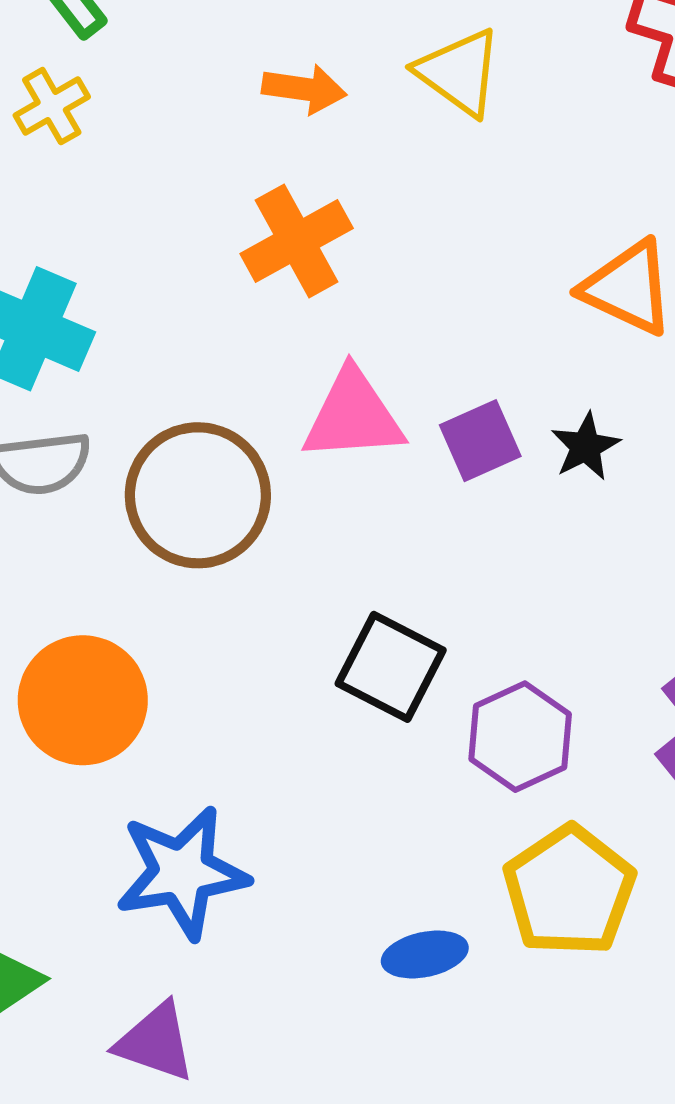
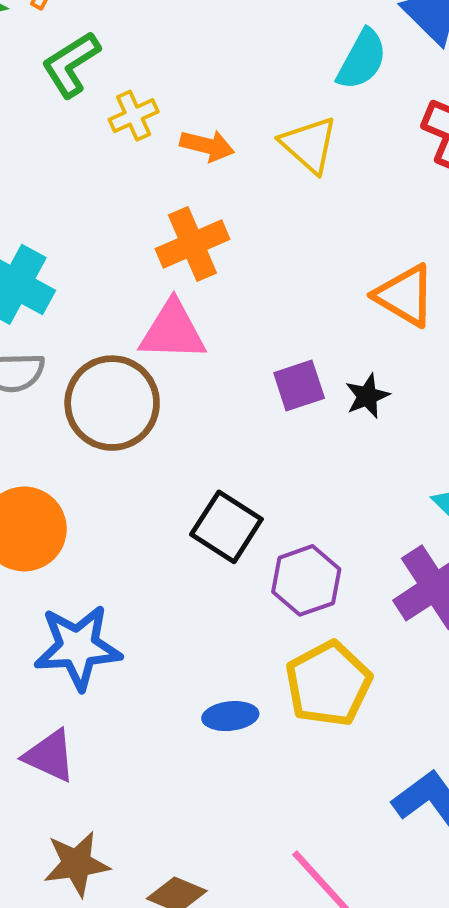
yellow cross: (52, 106) -> (134, 116), moved
pink triangle: (353, 416) -> (173, 331), moved

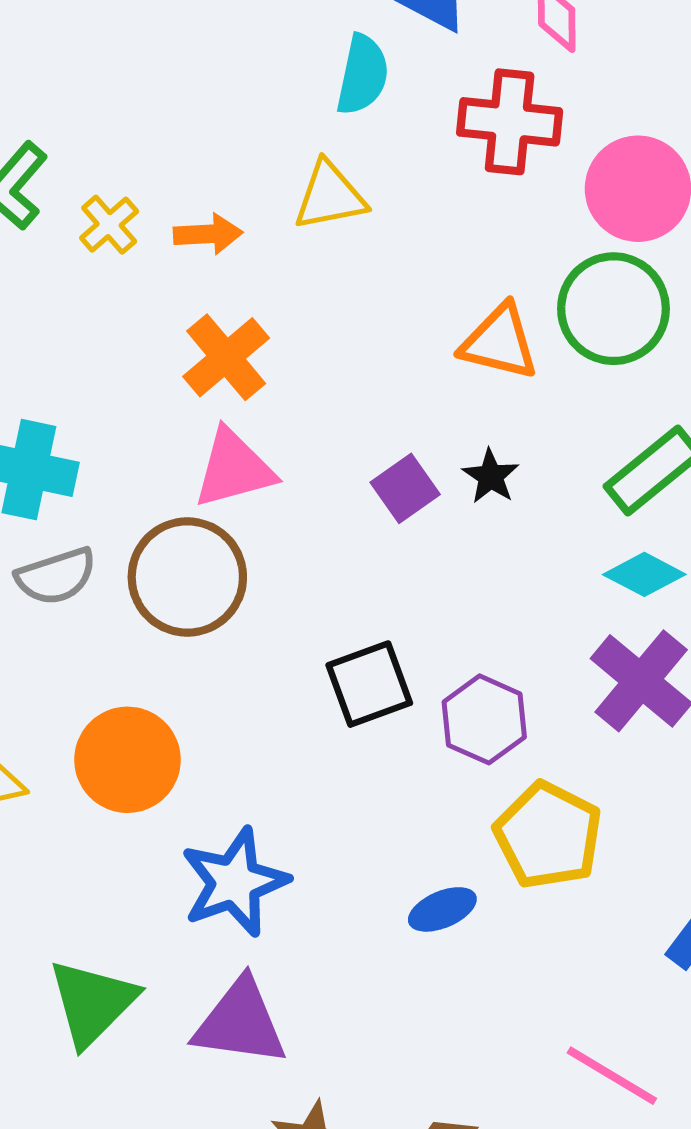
yellow triangle: (309, 145) -> (330, 196), turned -36
black square: (226, 527) -> (369, 684), turned -36
purple triangle: (50, 756) -> (240, 1023), size x1.4

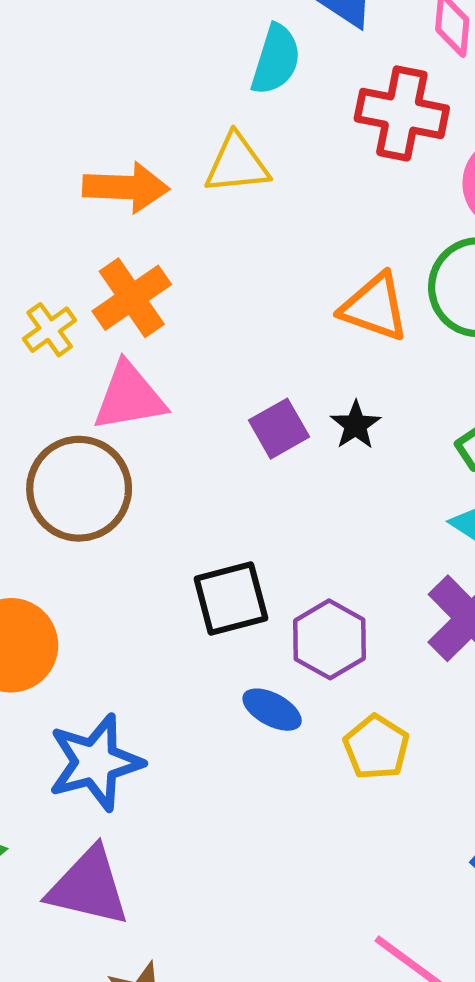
yellow cross: (109, 225) -> (50, 330), moved
orange arrow: (208, 234) -> (126, 187), size x1.4
yellow pentagon: (548, 835) -> (376, 747), size x0.7
blue ellipse: (442, 909) -> (272, 710), moved, turned 46

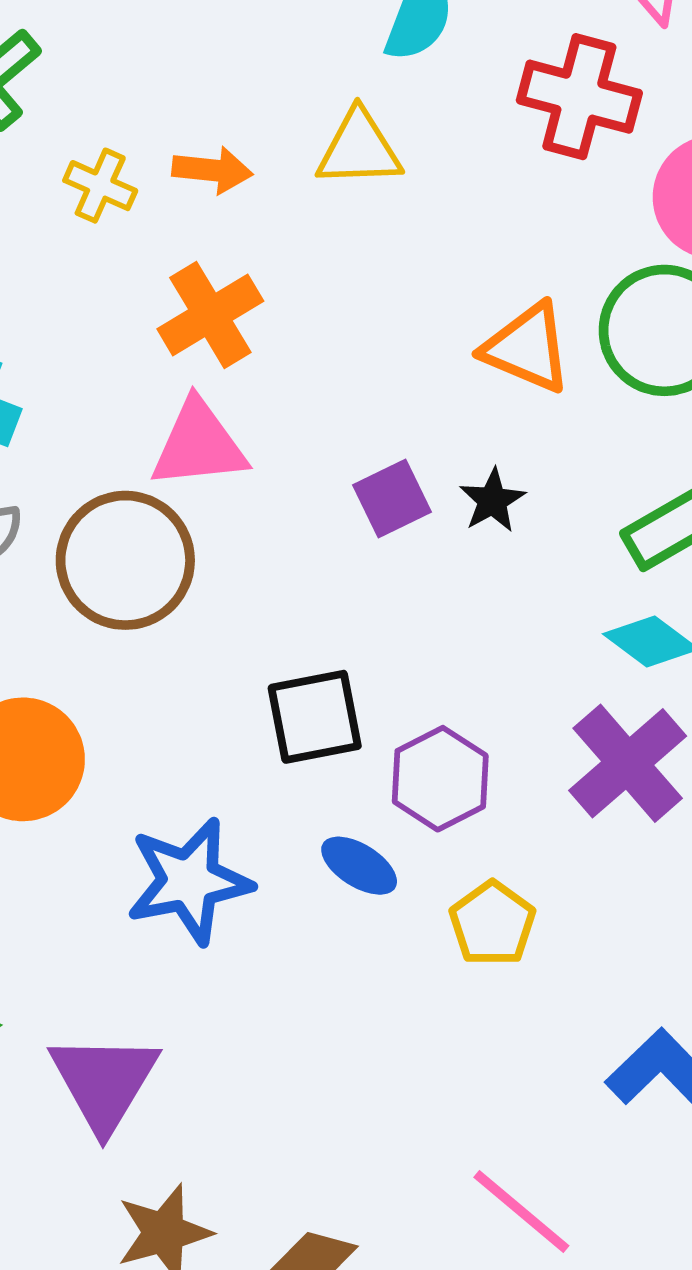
orange arrow: (126, 187) -> (212, 170), size x0.7
yellow cross: (50, 330) -> (100, 186), moved, turned -34
blue star: (95, 762) -> (189, 881), moved
purple triangle: (89, 887) -> (104, 1082), turned 44

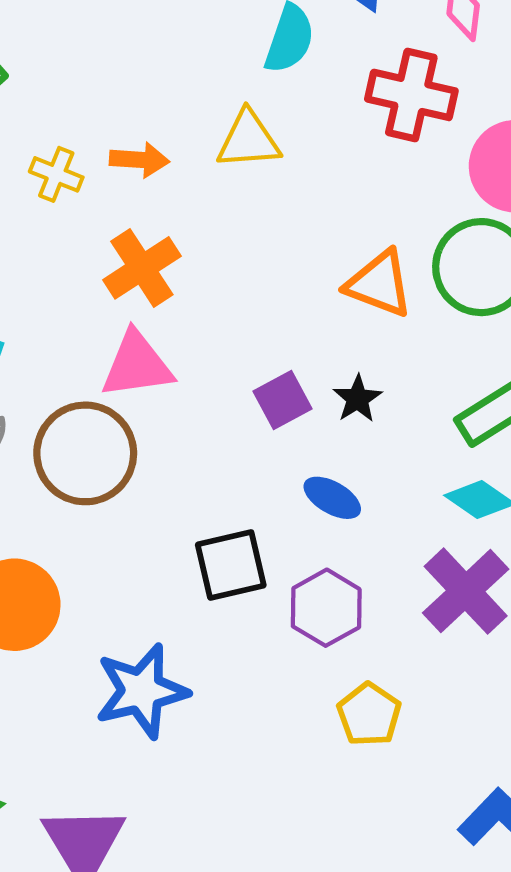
blue ellipse: (359, 866) -> (332, 498), moved

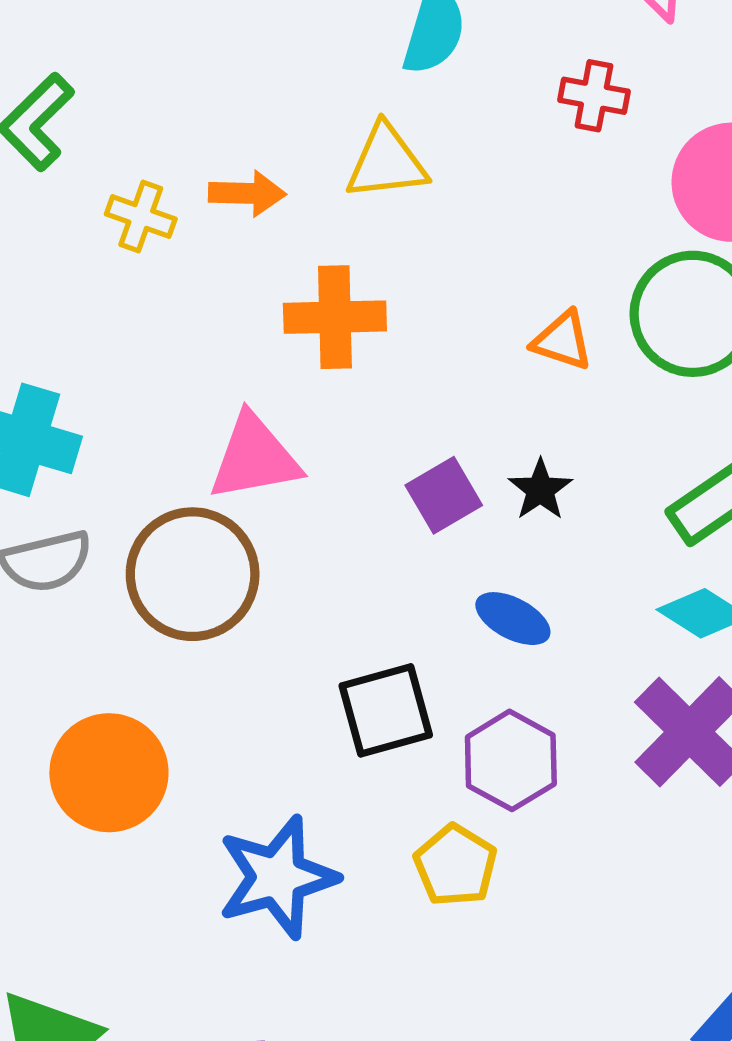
red cross: (411, 95) -> (594, 96), size x0.6
orange cross: (142, 268) -> (335, 317), moved, turned 34
orange triangle: (379, 284) -> (562, 341), size x0.7
yellow pentagon: (369, 714) -> (455, 865), moved

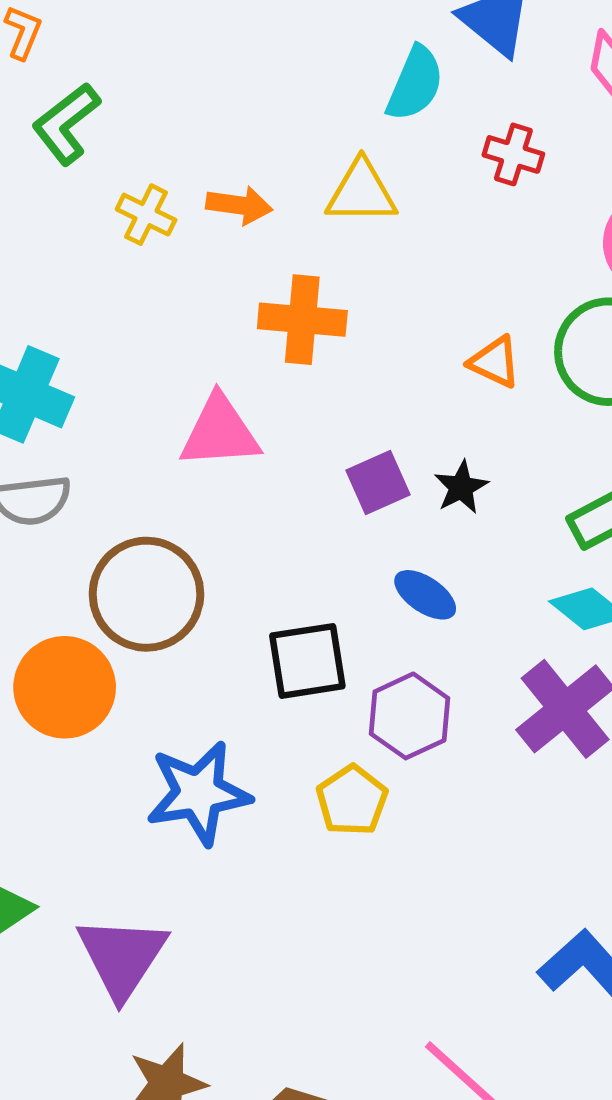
red cross: (594, 96) -> (513, 154), moved
brown circle: (193, 574) -> (146, 594), moved

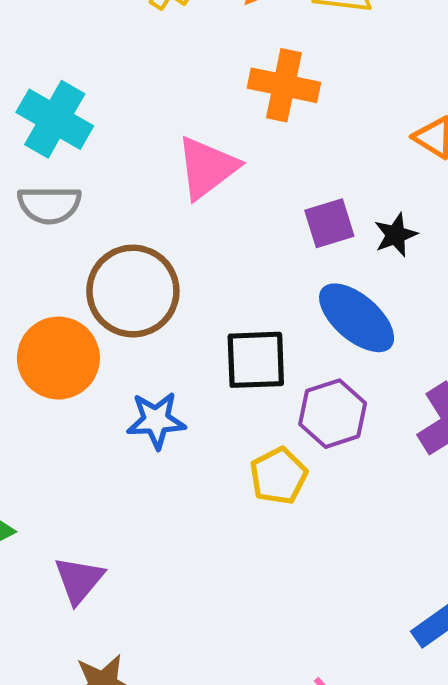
pink triangle: (220, 432) -> (207, 168), turned -40
blue ellipse: (425, 595) -> (357, 318), size x1.6
blue star: (198, 793) -> (156, 420), moved, size x0.7
purple triangle: (122, 957) -> (79, 580), size x0.7

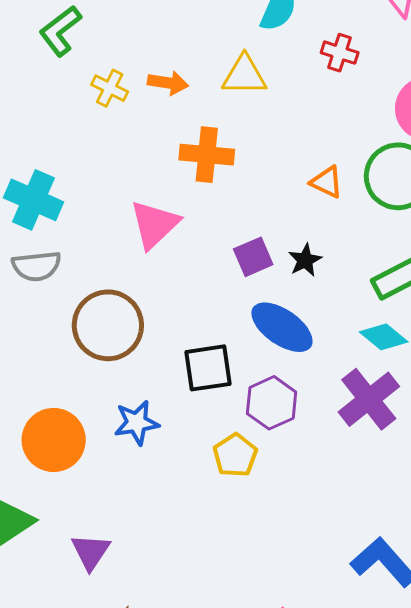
orange circle: (58, 358) -> (54, 440), moved

